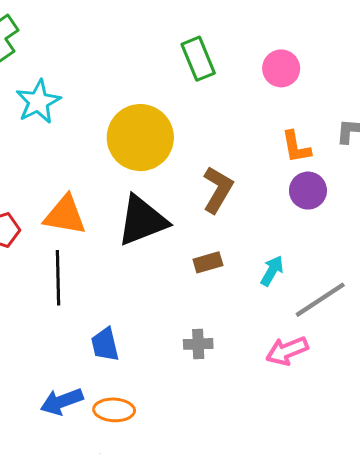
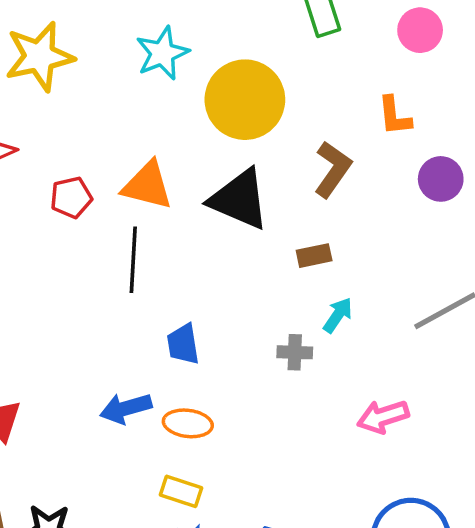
cyan star: (38, 102) -> (162, 53), moved
orange L-shape: (296, 147) -> (394, 116), moved
black triangle: (142, 221) -> (239, 199), turned 40
cyan arrow: (272, 271) -> (338, 315), moved
pink arrow: (287, 351) -> (383, 417), moved

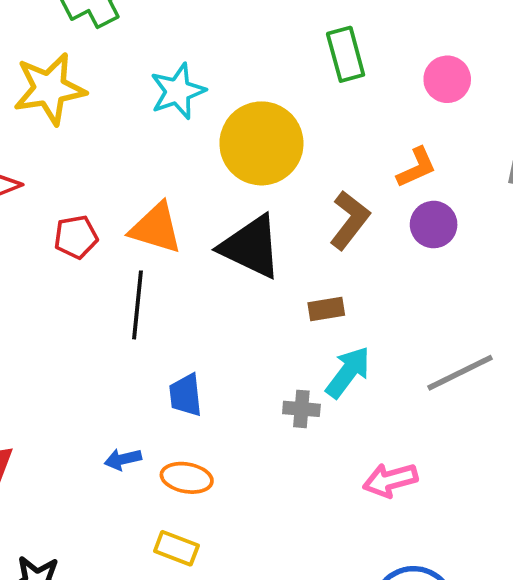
orange L-shape: (394, 116) -> (417, 167), turned -111
purple circle: (441, 179) -> (434, 225), moved
cyan arrow: (338, 315) -> (348, 372), size x1.4
blue arrow: (126, 408) -> (123, 459), size x0.7

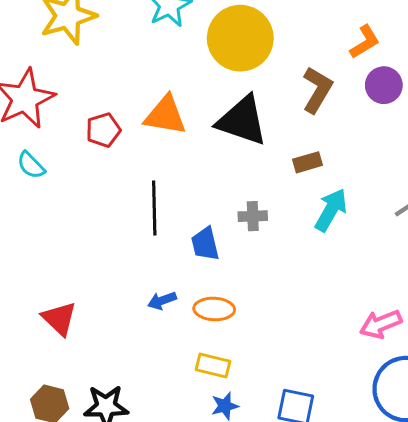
black line: (138, 305) -> (154, 208), moved
gray cross: (301, 409) -> (253, 216), moved
pink arrow: (390, 480) -> (381, 324), moved

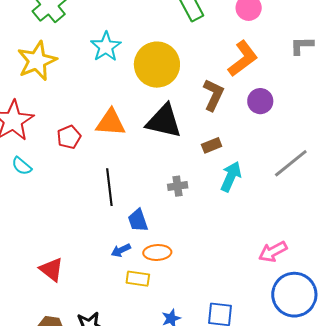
orange L-shape: (365, 42) -> (243, 59), size x1.5
purple circle: (384, 85) -> (260, 101), moved
blue trapezoid: (205, 244) -> (138, 220), moved
yellow rectangle: (213, 365) -> (138, 279), moved

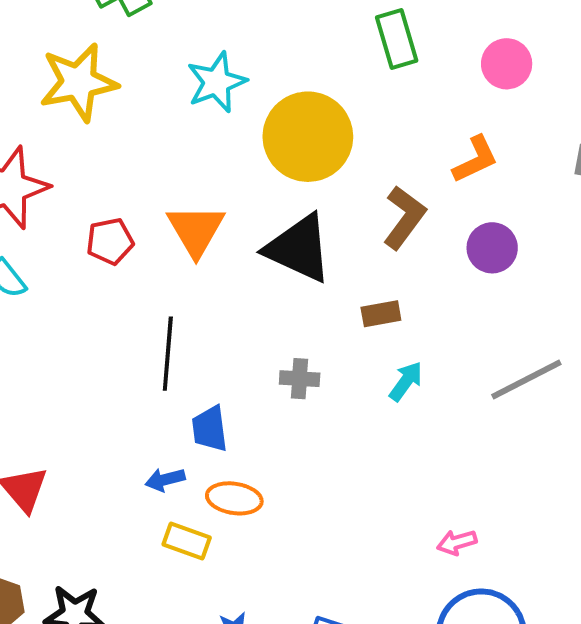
orange L-shape: (243, 59) -> (475, 159), size x0.7
orange triangle: (111, 123) -> (196, 230), turned 44
cyan arrow: (231, 177) -> (406, 381), size x0.7
pink arrow: (273, 252) -> (457, 542), size x0.7

